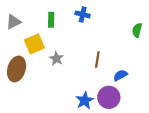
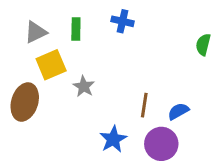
gray triangle: (13, 22) -> (36, 32), moved
brown line: (97, 60) -> (144, 105), moved
blue star: (85, 100) -> (113, 139), moved

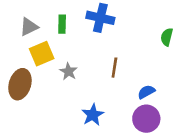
blue cross: (122, 21) -> (100, 18), size x1.5
brown line: (144, 105) -> (114, 68), moved
purple circle: (161, 144) -> (146, 119), moved

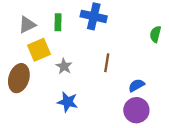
blue star: (93, 115) -> (68, 102), moved, turned -30

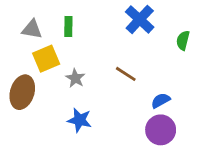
blue cross: (94, 16) -> (140, 19), moved, turned 30
gray triangle: (27, 25) -> (32, 29), turned 36
brown line: (107, 63) -> (126, 74), turned -66

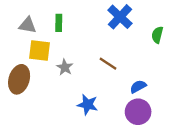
yellow square: (46, 59) -> (40, 50), turned 30
blue star: (80, 120) -> (88, 105), moved

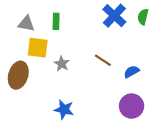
green semicircle: (157, 35) -> (143, 17), moved
blue semicircle: (138, 87) -> (132, 72), moved
blue star: (88, 105) -> (64, 109), moved

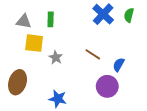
blue semicircle: (132, 72) -> (119, 65), turned -32
brown ellipse: (18, 75) -> (18, 82), moved
purple circle: (132, 106) -> (107, 86), moved

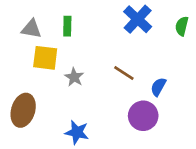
green semicircle: (129, 15) -> (182, 26), moved

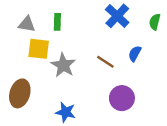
gray star: (74, 77) -> (63, 65), size x1.5
blue semicircle: (158, 87) -> (135, 54), moved

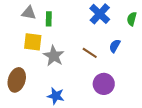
gray triangle: (27, 24) -> (29, 13), moved

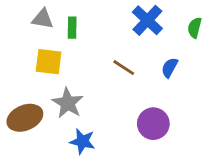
brown line: (90, 53) -> (124, 68), moved
gray star: (54, 56) -> (68, 103), moved
brown ellipse: (17, 80) -> (25, 118), turned 50

